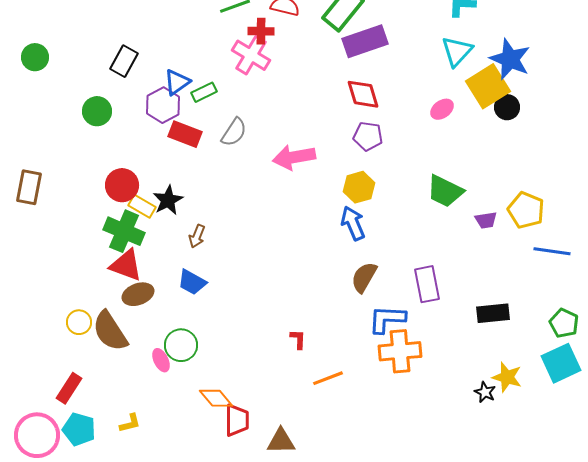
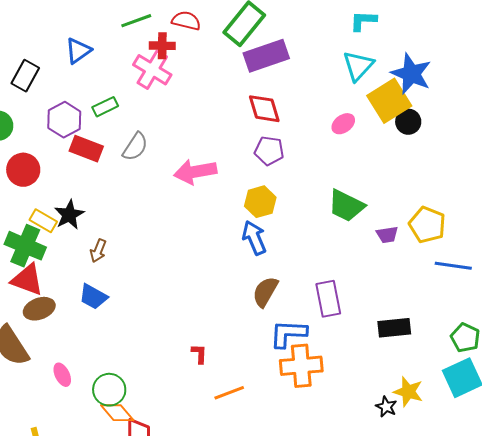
blue triangle: (177, 82) -> (78, 51), moved
red circle: (122, 185) -> (23, 170), moved
green circle: (181, 345) -> (109, 390), moved

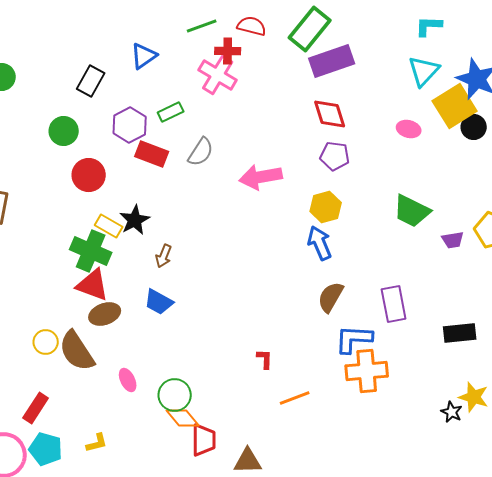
pink ellipse: (343, 124) -> (409, 129), turned 50

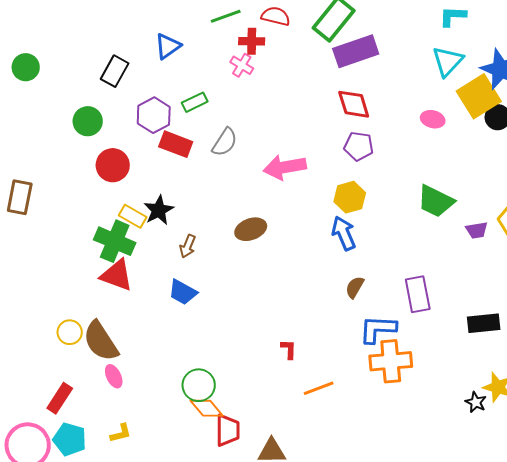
pink cross: (218, 75) -> (242, 65), size x0.6
brown semicircle: (331, 297) -> (355, 287), size x0.7
brown ellipse: (105, 314) -> (251, 229), moved
pink ellipse: (128, 380) -> (114, 376), moved

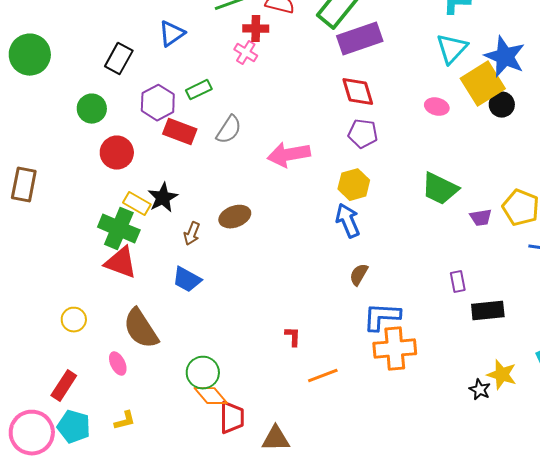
green circle: (26, 67) -> (30, 55), size x1.5
brown ellipse: (251, 229) -> (235, 217), moved
purple rectangle: (418, 294) -> (458, 282), moved, size x0.6
brown semicircle: (101, 341) -> (141, 329), moved

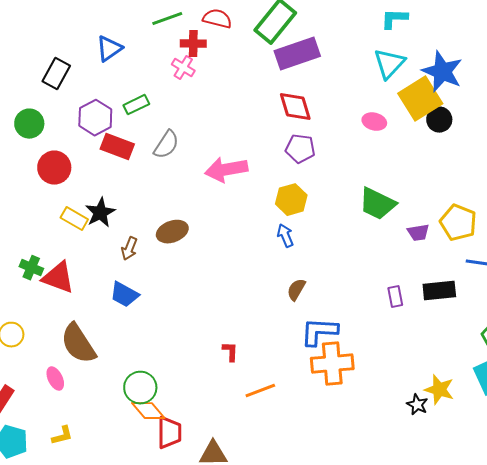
blue arrow: (348, 221) -> (285, 236), size x0.7
green cross: (119, 229) -> (31, 268), moved, size x0.6
black rectangle: (488, 311) -> (439, 291), moved

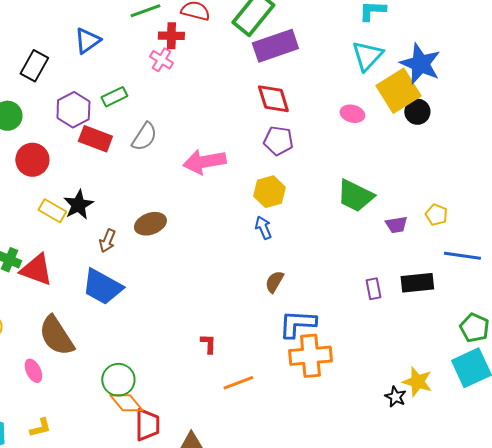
yellow pentagon: (458, 223) -> (436, 215), size x0.6
blue trapezoid: (124, 295) -> (102, 287), size x1.4

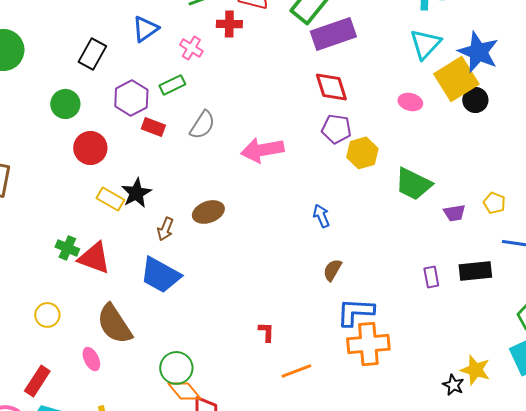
pink cross: (161, 60) -> (191, 48), moved
red rectangle: (95, 139) -> (153, 127), size x0.7
yellow hexagon: (269, 192) -> (362, 153), moved

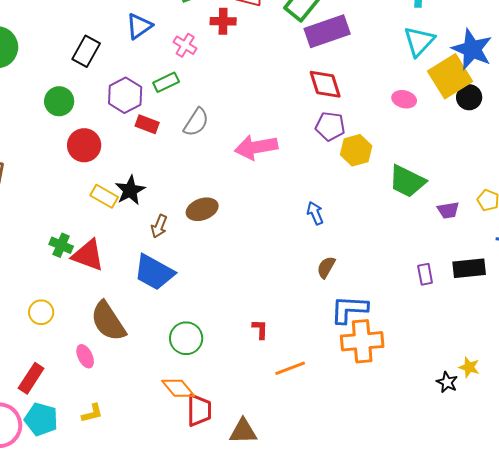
green circle: (176, 368) -> (186, 338), moved
yellow star: (475, 370) -> (469, 367), size x0.7

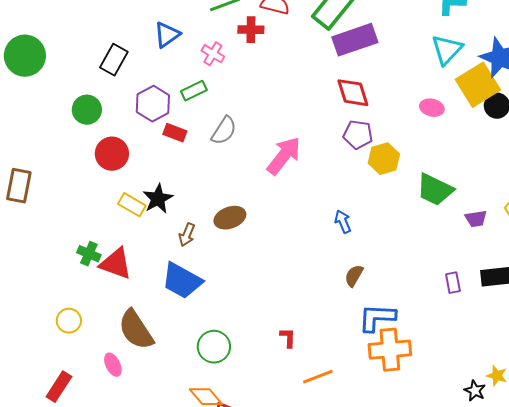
pink arrow: (256, 147) -> (284, 156), turned 138

